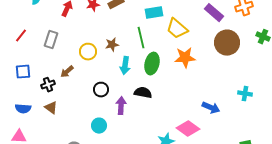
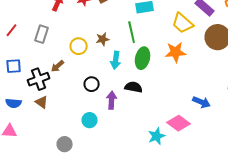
yellow trapezoid: (177, 29) -> (183, 23), moved
black cross: (48, 85) -> (39, 79), size x1.5

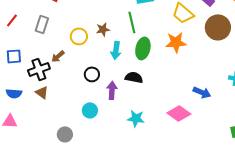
cyan star: (157, 136) -> (136, 118), moved, turned 30

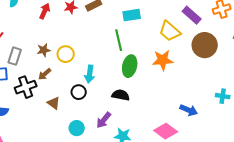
gray rectangle: (42, 24) -> (15, 56), moved
brown star: (103, 29) -> (44, 50), moved
cyan arrow: (116, 50) -> (90, 74), moved
purple arrow: (112, 90) -> (104, 120), moved, turned -144
brown triangle: (42, 92) -> (54, 103), moved

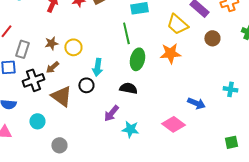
brown circle: (205, 45) -> (212, 38), size x0.6
brown triangle: (54, 103) -> (61, 96), size x1.6
cyan circle: (77, 128) -> (37, 121), moved

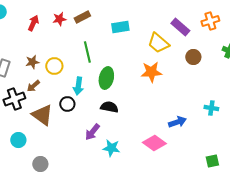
green line: (126, 33) -> (87, 52), moved
green ellipse: (137, 59) -> (106, 78), moved
blue arrow: (196, 103) -> (177, 122), turned -42

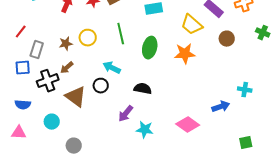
yellow circle: (54, 66) -> (88, 38), moved
green ellipse: (106, 78) -> (150, 48), moved
cyan arrow: (78, 86) -> (112, 68), turned 108
blue arrow: (177, 122) -> (221, 107), moved

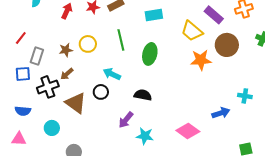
brown circle: (227, 39) -> (227, 45), size x1.5
orange star: (185, 54) -> (201, 60), moved

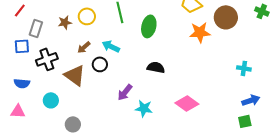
brown arrow: (67, 74) -> (84, 47), moved
black semicircle: (143, 95) -> (156, 67), moved
blue arrow: (221, 113) -> (251, 100), moved

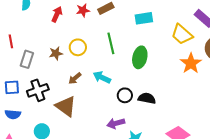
red line: (20, 10) -> (11, 41), turned -48
orange star: (200, 32) -> (191, 63), turned -30
blue square: (22, 46) -> (12, 87), moved
black circle: (100, 64) -> (125, 95), moved
purple arrow: (125, 92) -> (116, 123), turned 36

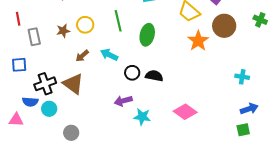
gray rectangle: (27, 59) -> (34, 37), turned -30
black cross: (38, 90) -> (45, 84), moved
blue semicircle: (13, 114) -> (30, 102), moved

